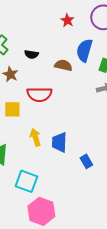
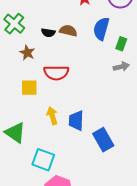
brown semicircle: (63, 65) -> (68, 31), moved
blue rectangle: (86, 161) -> (103, 140), size x1.6

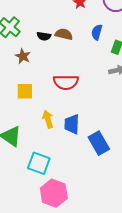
blue semicircle: (101, 29) -> (97, 32), size x0.7
red semicircle: (56, 73) -> (66, 82), moved

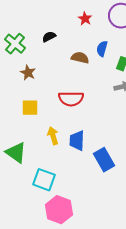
brown semicircle: (64, 34) -> (80, 58), moved
black semicircle: (44, 36) -> (49, 37), moved, turned 144

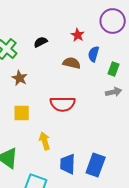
red star: (85, 19) -> (78, 35), moved
blue trapezoid: (77, 141) -> (68, 164), moved
blue rectangle: (104, 160) -> (96, 165), turned 50

